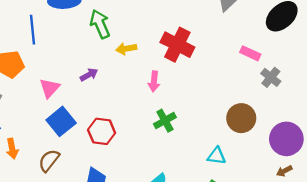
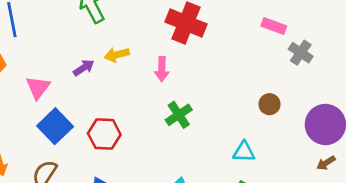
yellow arrow: (126, 49) -> (117, 55), moved
brown circle: (241, 118) -> (270, 104), size x0.6

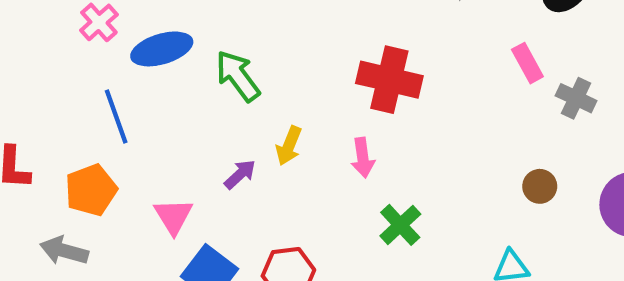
pink rectangle: (274, 26) -> (527, 63), turned 50
yellow arrow: (117, 55) -> (289, 146), turned -45

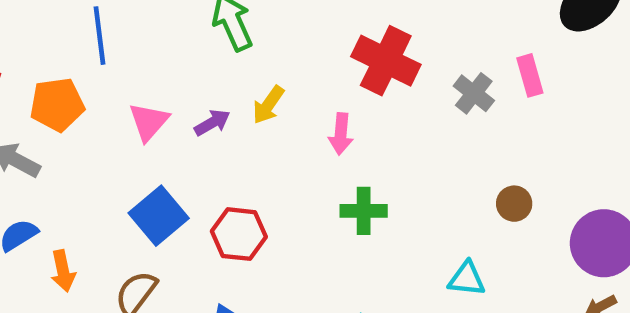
gray cross: (576, 98) -> (474, 93), moved
pink triangle: (173, 216) -> (149, 122), moved
green cross: (400, 225) -> (364, 211), turned 30

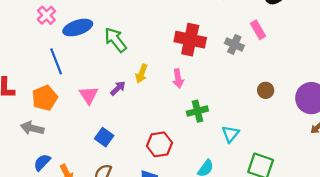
blue square: (159, 216) -> (104, 137), size x0.7
red hexagon: (239, 234) -> (159, 144), moved
cyan triangle: (467, 279) -> (230, 134), moved, turned -42

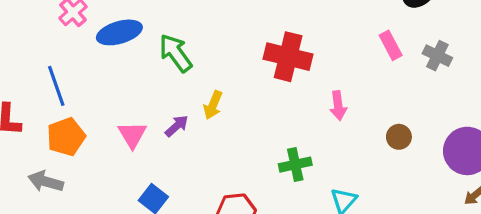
gray cross: (234, 44) -> (437, 56), moved
blue line: (56, 61) -> (56, 86), moved
pink arrow: (178, 78) -> (338, 106), moved

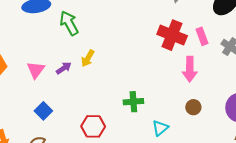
red cross: (288, 57) -> (172, 35), moved
pink arrow: (338, 106) -> (190, 69), moved, size x1.4
brown circle: (399, 137) -> (193, 107), moved

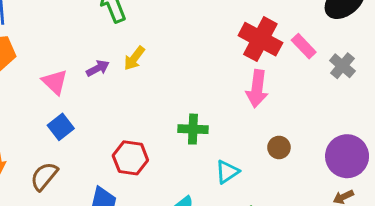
pink rectangle: (202, 36) -> (304, 46), turned -30
pink arrow: (190, 69) -> (257, 89), moved
pink triangle: (36, 70) -> (55, 82), moved, turned -30

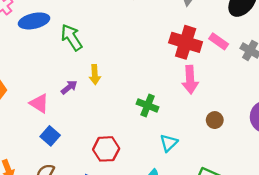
yellow arrow: (134, 58) -> (95, 75), turned -30
green cross: (193, 129) -> (148, 105), moved, turned 30
cyan triangle: (227, 172) -> (169, 143), moved

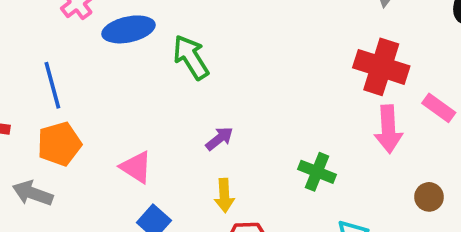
pink rectangle: (219, 41) -> (439, 108), moved
yellow arrow: (95, 75) -> (224, 195), moved
purple arrow: (69, 87) -> (219, 139), moved

